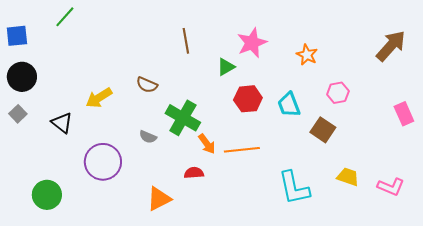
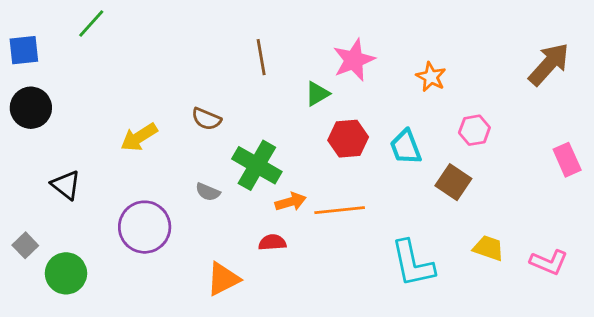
gray square: (18, 114) -> (25, 245), moved
black triangle: (62, 123) -> (66, 185), moved
orange arrow: (207, 144) -> (291, 202), turned -70

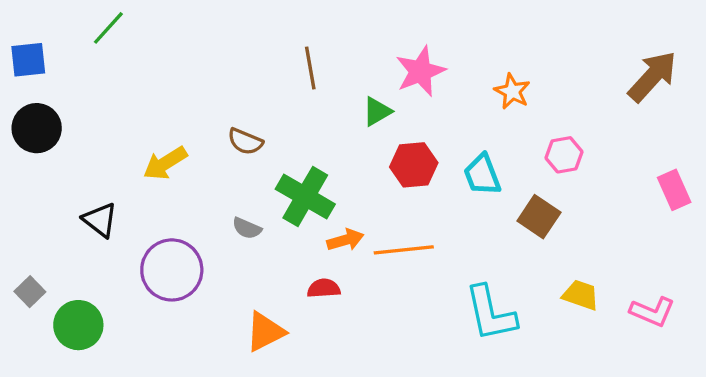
black triangle: (66, 185) -> (100, 220), moved

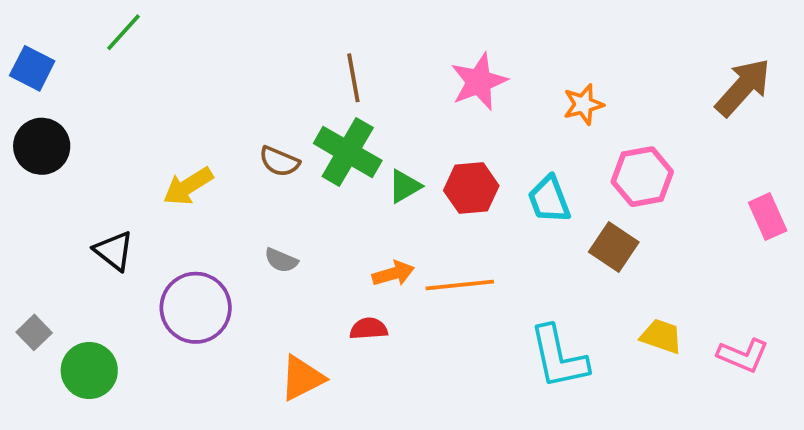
blue square: (28, 60) -> (32, 68), turned 33
orange star: (512, 91) -> (583, 104), turned 30
green triangle: (377, 111) -> (405, 186), moved
pink hexagon: (564, 155) -> (642, 177), size x1.4
green cross: (305, 197) -> (348, 152), moved

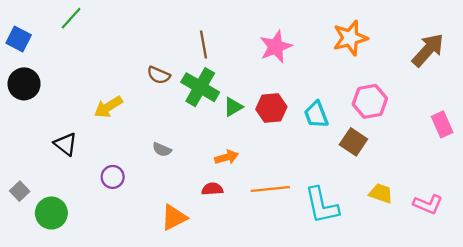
orange star: (583, 104) -> (350, 38), moved, size x1.5
brown semicircle: (279, 161) -> (159, 75), moved
orange line: (460, 285) -> (270, 189), moved
purple circle: (196, 308) -> (113, 177), size x0.6

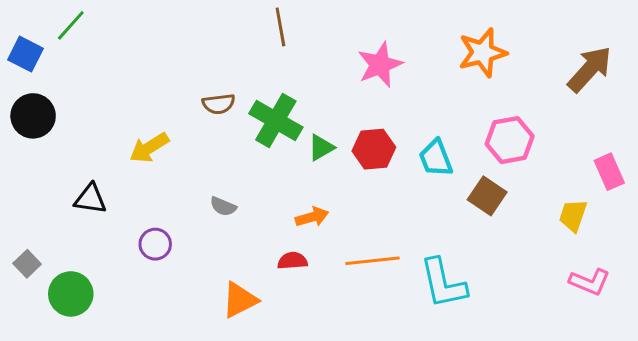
green line: (71, 18) -> (71, 25), moved
brown line: (204, 44) -> (280, 27), moved
brown semicircle: (159, 75) -> (219, 104), turned -30
black triangle: (66, 144) -> (90, 199), turned -30
yellow trapezoid: (381, 193) -> (573, 215), moved, turned -90

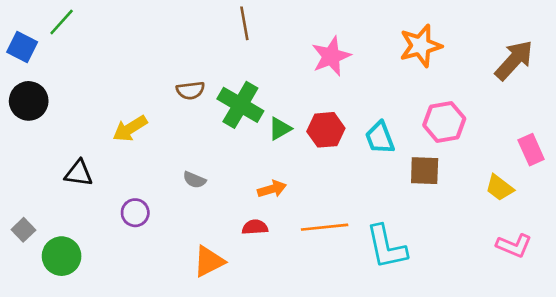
brown square: (487, 196) -> (425, 171), turned -32
yellow trapezoid: (573, 215) -> (500, 188), turned -72

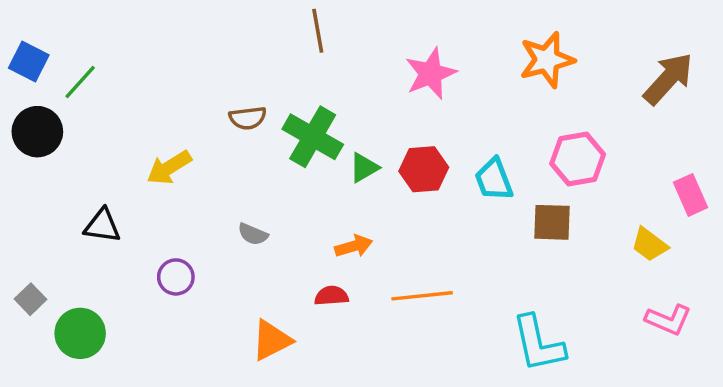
green line: (62, 22) -> (80, 82), moved
cyan L-shape: (386, 247) -> (538, 344), moved

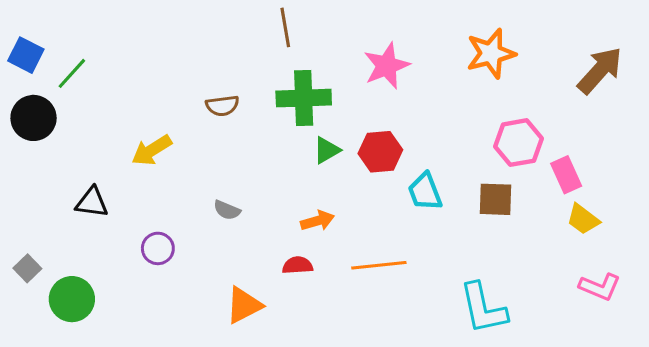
green cross: (313, 137) -> (304, 98), moved, turned -32
cyan trapezoid: (494, 180) -> (425, 192), moved
pink rectangle: (690, 195) -> (566, 175), moved

